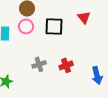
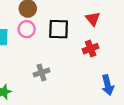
red cross: (66, 65) -> (91, 49), moved

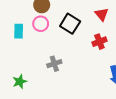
black square: (59, 29) -> (70, 24), turned 30

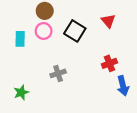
red cross: (99, 42) -> (109, 63), moved

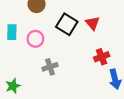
red triangle: (108, 21) -> (93, 23), moved
pink circle: (44, 31) -> (35, 39), moved

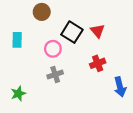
pink circle: (35, 39) -> (53, 49), moved
red cross: (102, 57) -> (98, 63), moved

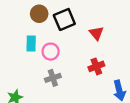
black square: (72, 32) -> (64, 19), moved, turned 35
cyan rectangle: (17, 40) -> (31, 44), moved

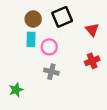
brown circle: (39, 14) -> (33, 19), moved
gray cross: (53, 78) -> (51, 72), turned 32

